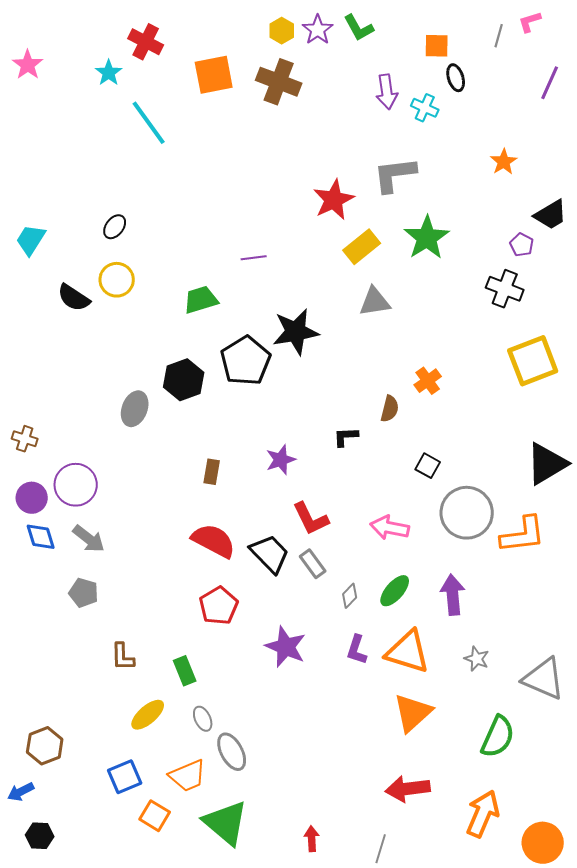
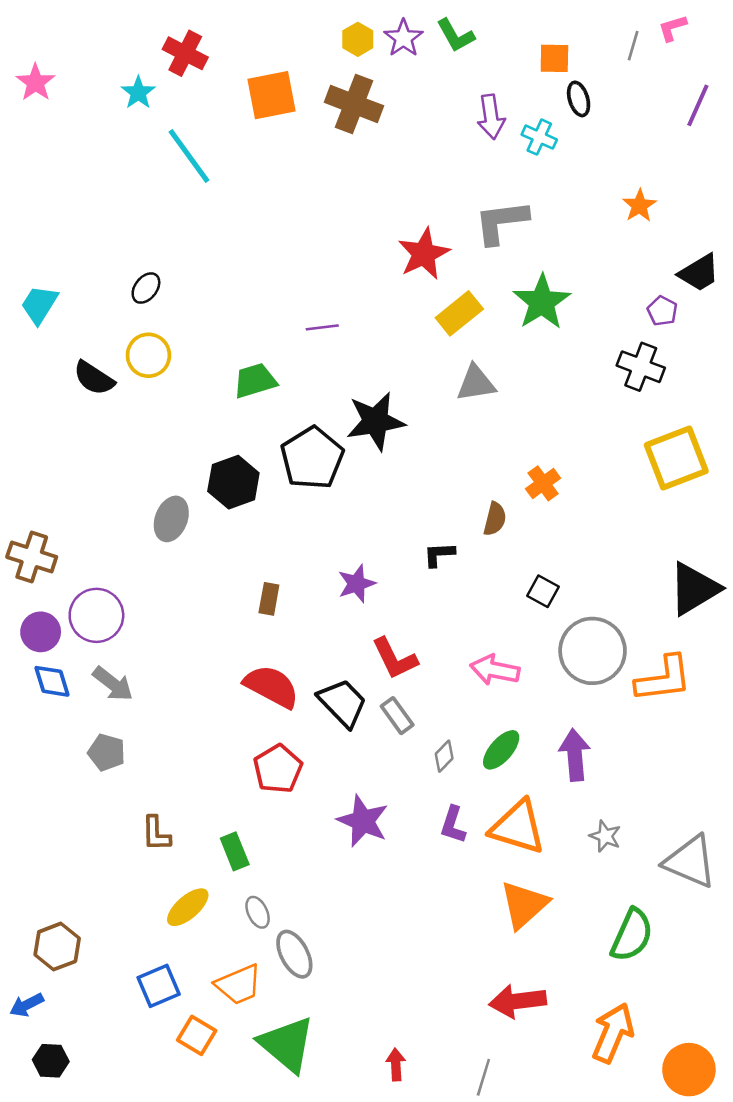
brown cross: (25, 439) -> (32, 557), size x1.5

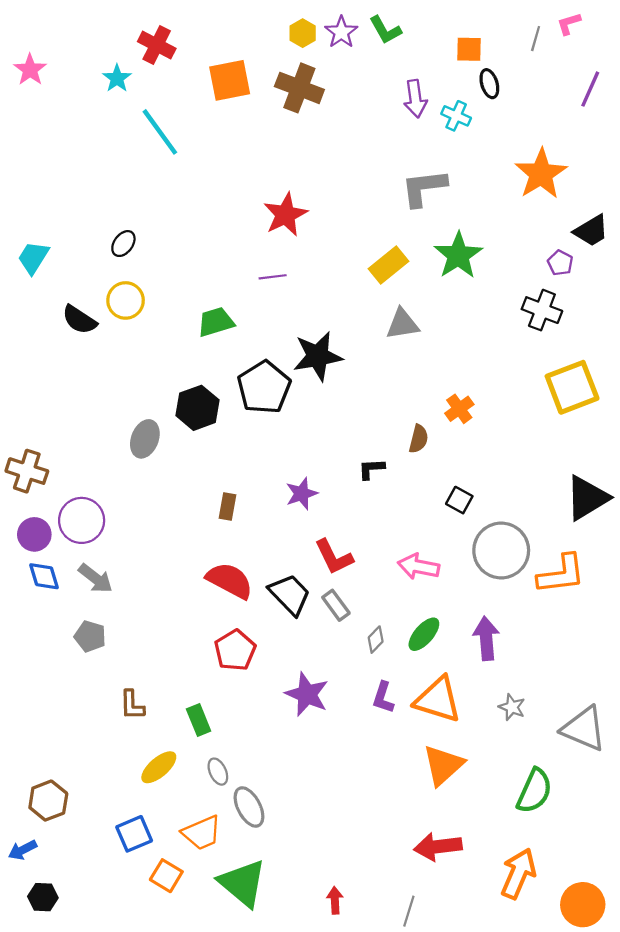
orange star: (639, 206) -> (541, 174), size x1.8
red star: (424, 254) -> (285, 215), moved

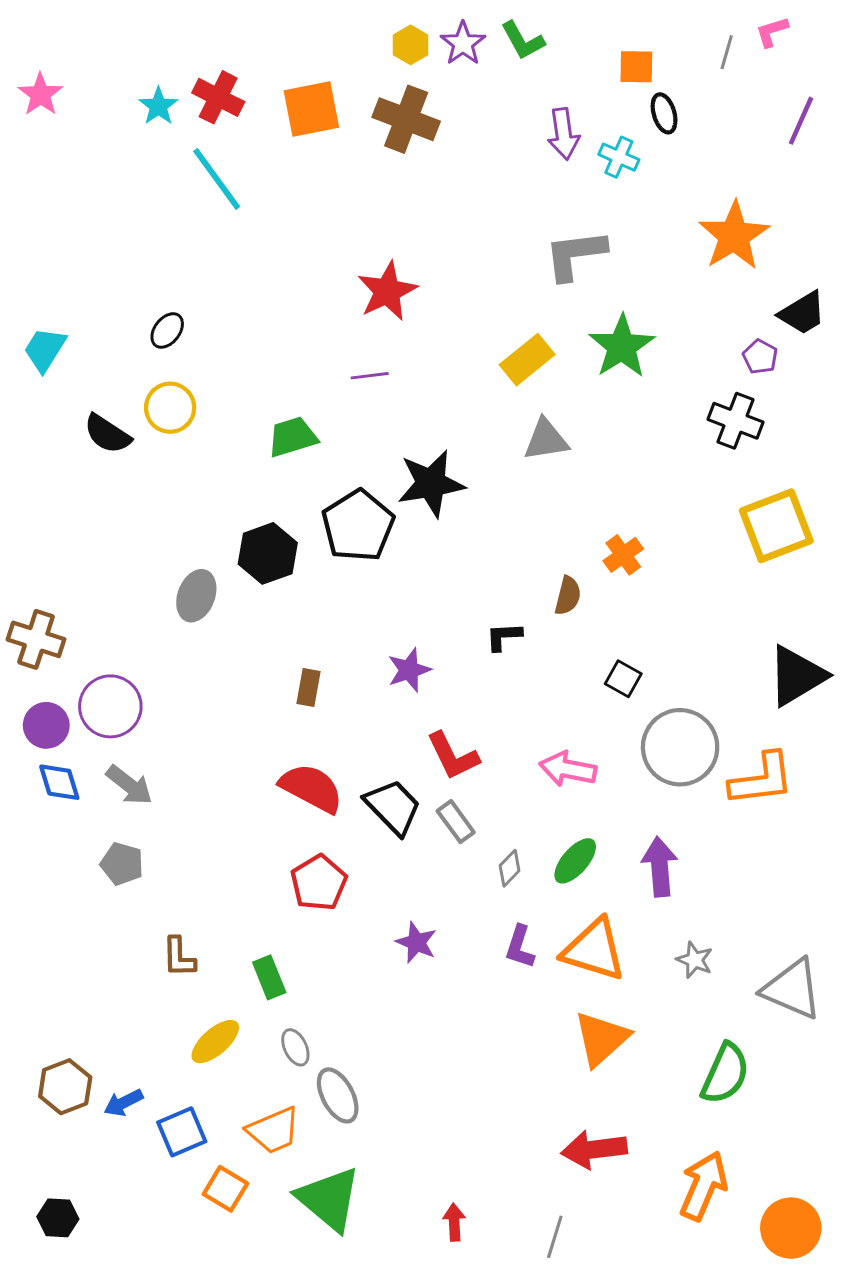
red cross: (157, 45) -> (218, 97), moved
purple star: (307, 694) -> (416, 942), size x0.7
blue arrow: (23, 850) -> (123, 1103), moved

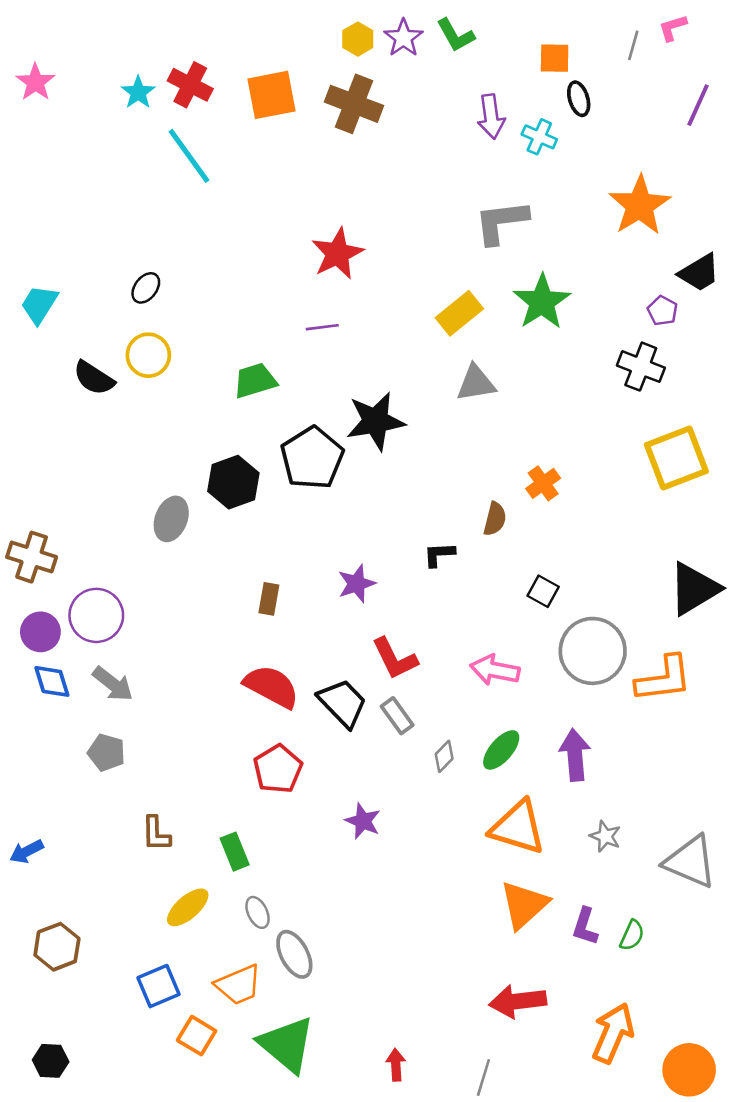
purple L-shape: (520, 947) -> (585, 926), moved
green semicircle: (725, 1074) -> (632, 935), size x0.6
blue arrow: (123, 1103) -> (26, 852), moved

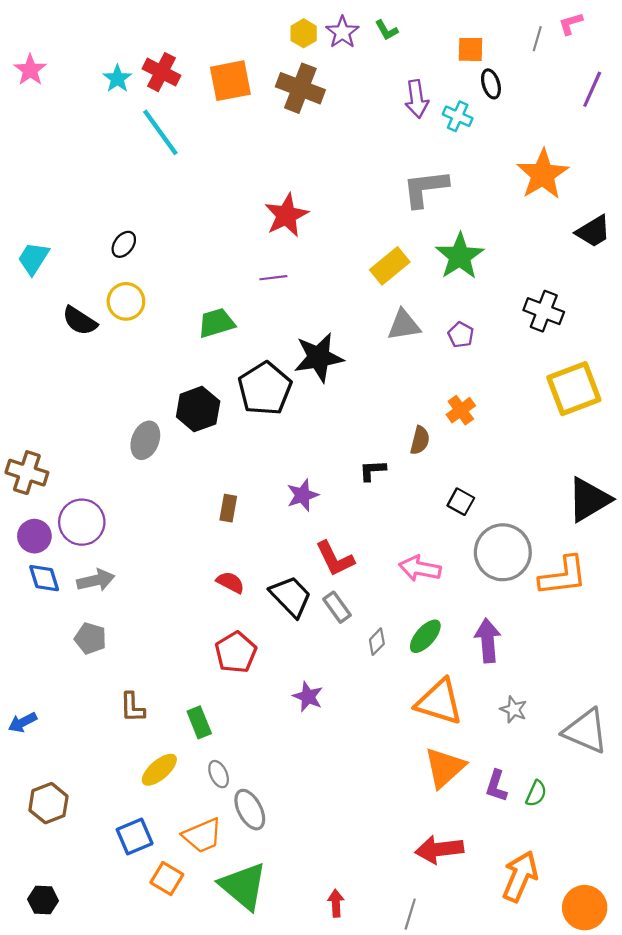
green L-shape: (456, 35) -> (387, 30), size x0.7
purple pentagon: (662, 311) -> (461, 335), moved
gray arrow: (113, 684) -> (96, 580), turned -51
red semicircle: (271, 686) -> (230, 582), size x0.6

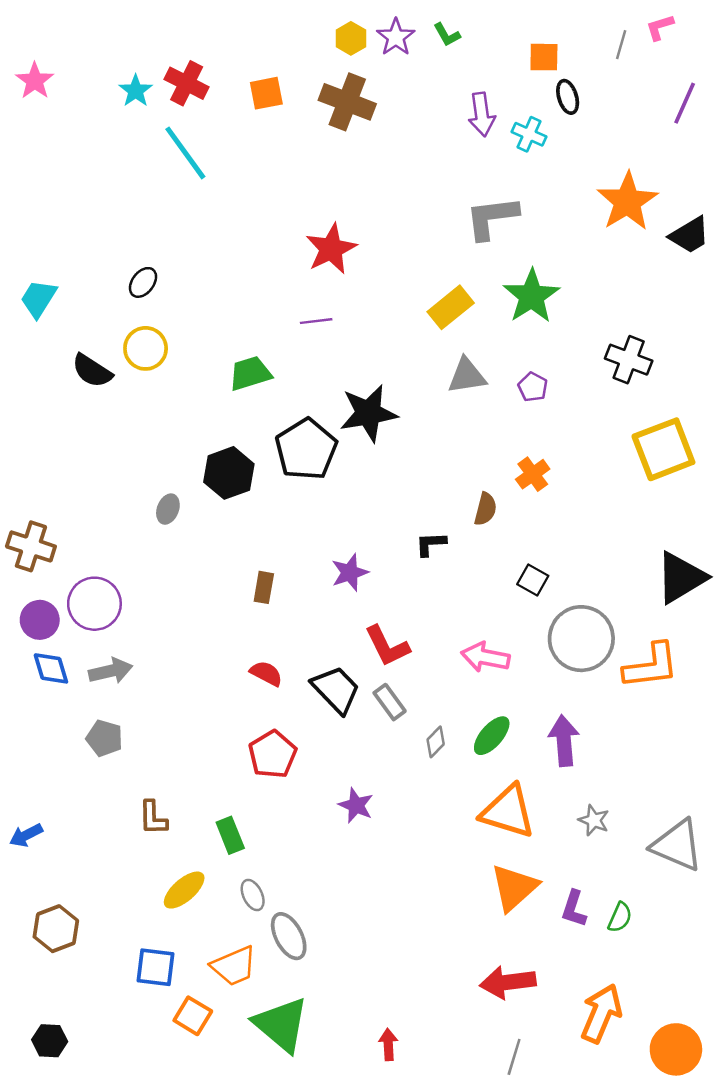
orange square: (230, 81) -> (266, 93), size x0.7
black trapezoid: (593, 231) -> (690, 235), moved
gray ellipse: (145, 440) -> (168, 509), size x0.7
blue square: (135, 837) -> (155, 967), turned 30
gray line: (410, 914) -> (514, 1057), moved

